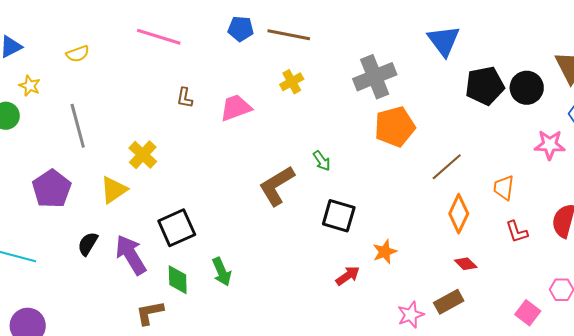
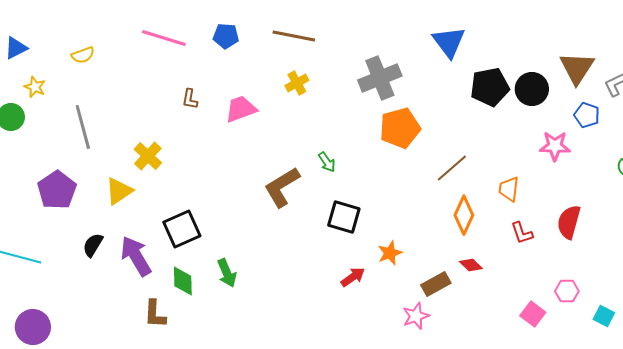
blue pentagon: (241, 29) -> (226, 36), moved
brown rectangle: (449, 302) -> (436, 284), moved
brown L-shape: (150, 313) -> (155, 314), turned -76

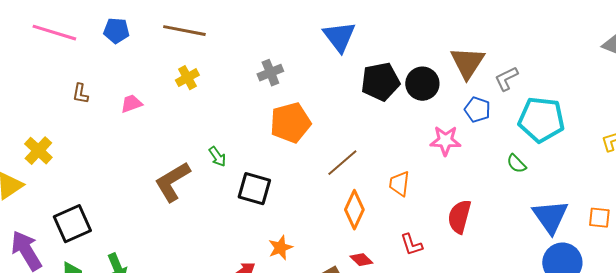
gray cross: (380, 78) -> (270, 73), size x0.6
pink trapezoid: (241, 109) -> (131, 104), size x0.7
black square: (344, 217) -> (254, 189), moved
red L-shape: (522, 233) -> (411, 245), moved

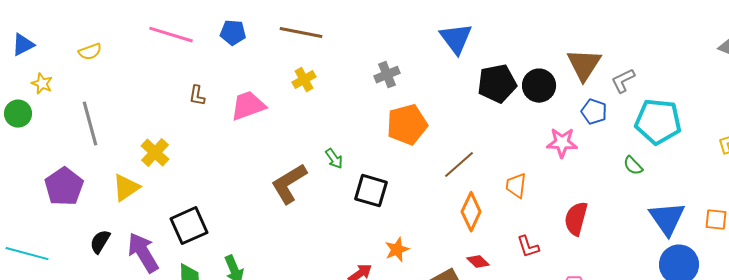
pink trapezoid: (131, 104) -> (248, 106), size x1.6

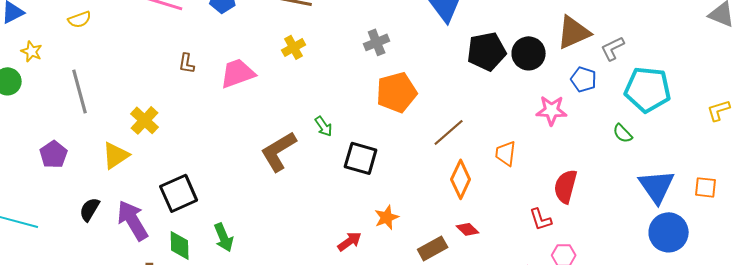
brown triangle: (584, 65) -> (574, 32), turned 33
purple pentagon: (64, 187) -> (54, 154), size x0.7
red L-shape: (528, 247) -> (541, 219), moved

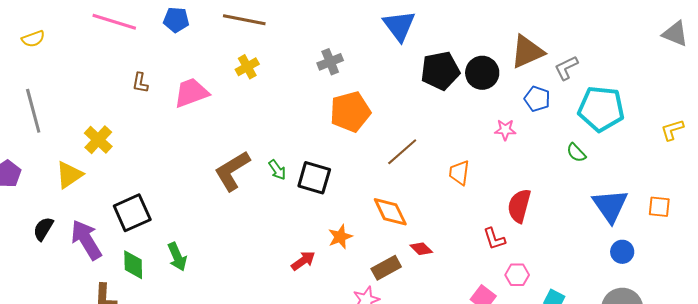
pink star: (552, 110) -> (505, 130), size x0.7
green arrow: (324, 126) -> (277, 170), moved
orange diamond: (461, 179) -> (390, 212), moved, turned -51
blue circle: (669, 232) -> (622, 252), size x0.6

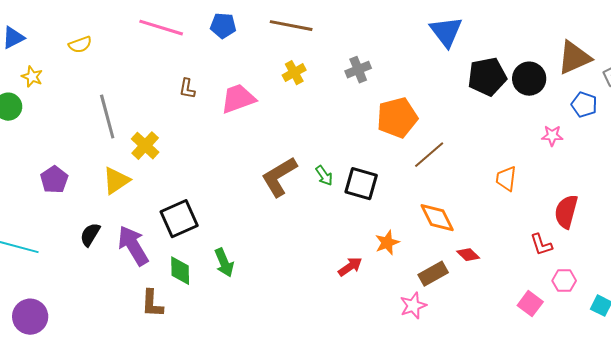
gray cross: (330, 62) -> (358, 70), moved
gray line: (33, 111) -> (107, 117), moved
brown line: (402, 152) -> (429, 155), moved

